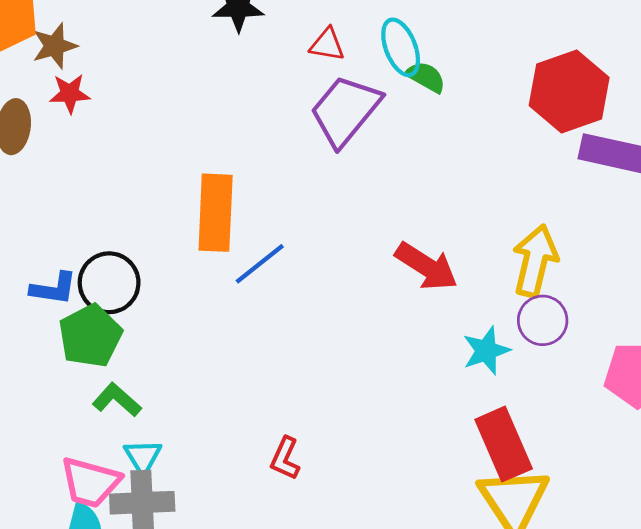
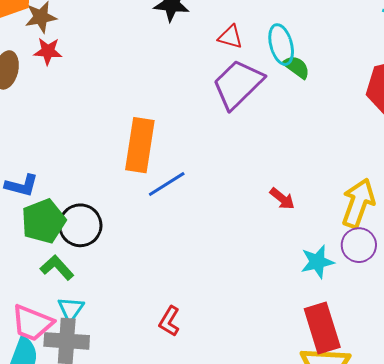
red arrow: (426, 266) -> (282, 199), size x0.6
black circle: (109, 283) -> (80, 225), moved

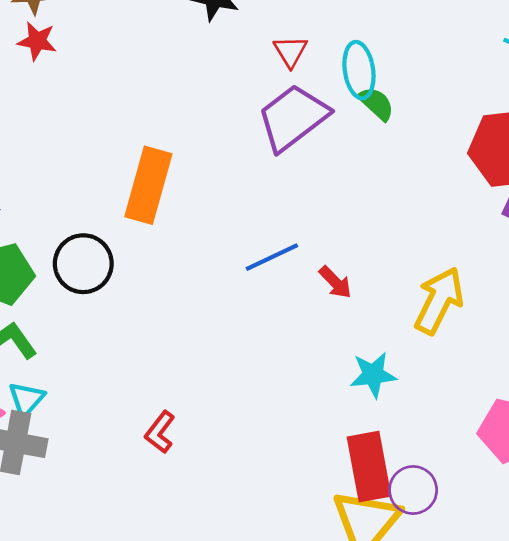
red triangle: (230, 37) -> (290, 51), turned 36
blue line: (167, 184) -> (272, 257), moved
black circle: (80, 225) -> (83, 264), moved
purple circle: (359, 245) -> (413, 490), moved

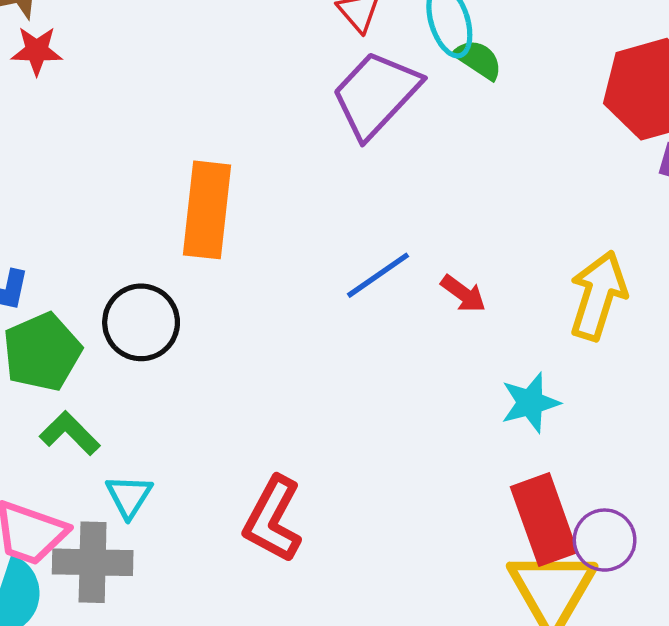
cyan triangle: (26, 399) -> (129, 496), moved
red L-shape: (160, 432) -> (273, 519), size x1.6

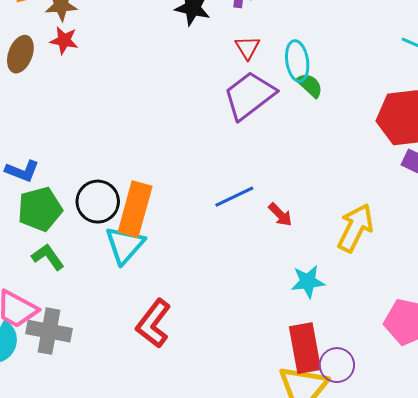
orange rectangle: (207, 210) -> (135, 209), moved
cyan triangle: (129, 496) -> (125, 245), moved, size x1.5

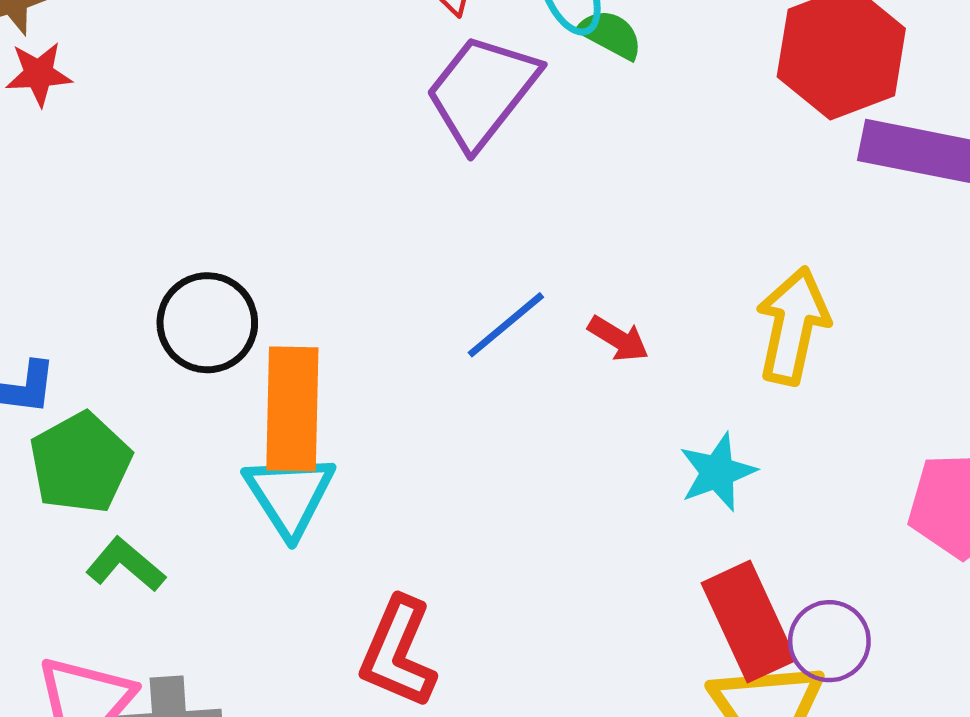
black circle: (98, 202) -> (207, 323), moved

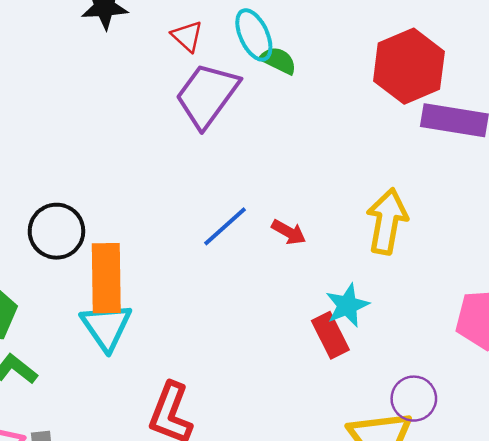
red rectangle: (749, 622) -> (330, 335), moved, size x0.7

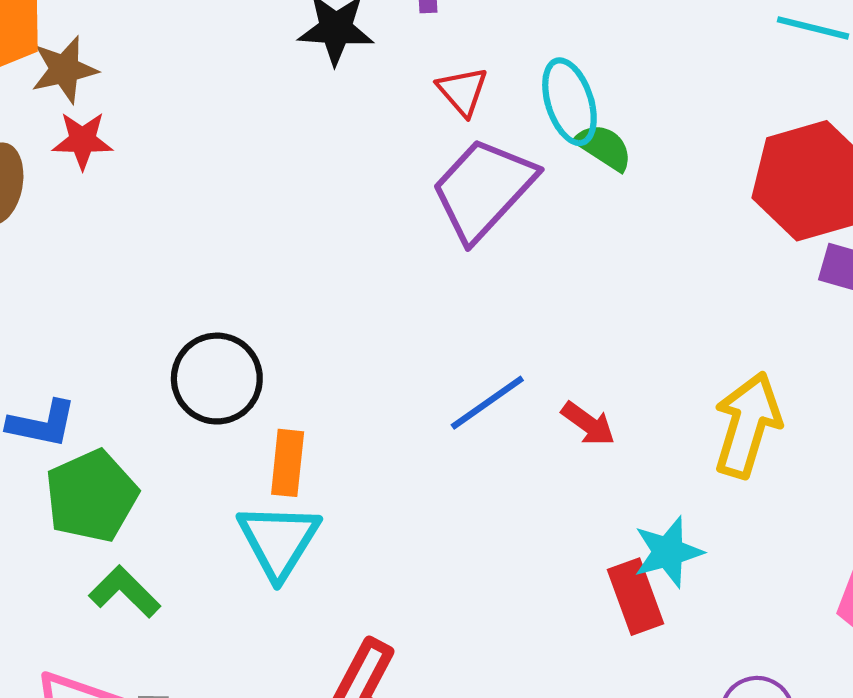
orange rectangle: (106, 278) -> (288, 463), size x0.6

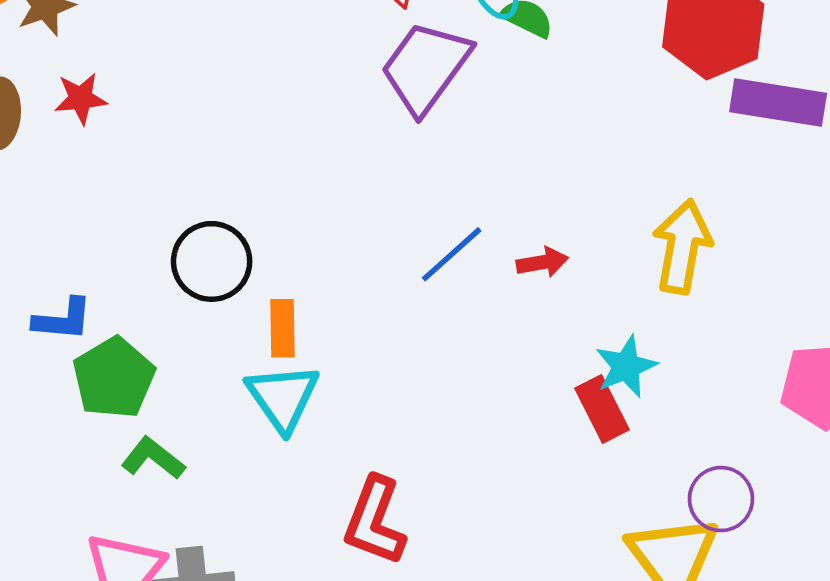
red star: (82, 140) -> (81, 98), moved
red arrow: (588, 424) -> (542, 262), turned -39

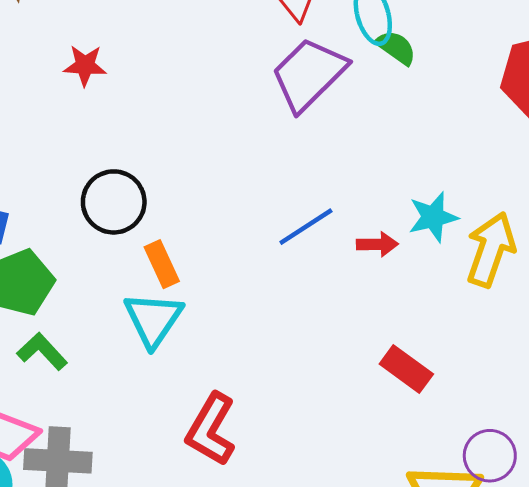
red star: (81, 98) -> (85, 65), moved
orange rectangle: (283, 328) -> (162, 264), turned -33
cyan star: (626, 366) -> (433, 217), moved
red rectangle: (602, 409) -> (406, 369), turned -36

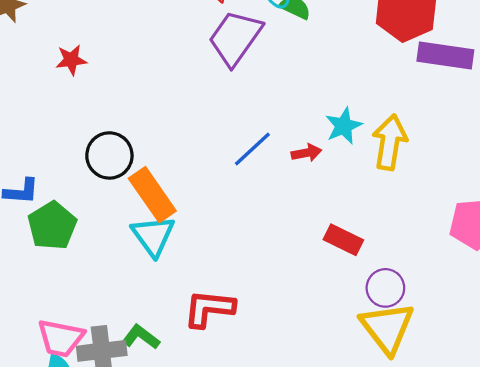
orange rectangle: (162, 264) -> (152, 195), size x1.6
green L-shape: (42, 351) -> (141, 337), moved
red L-shape: (211, 429) -> (209, 309), turned 76
purple circle: (490, 456) -> (385, 288), moved

